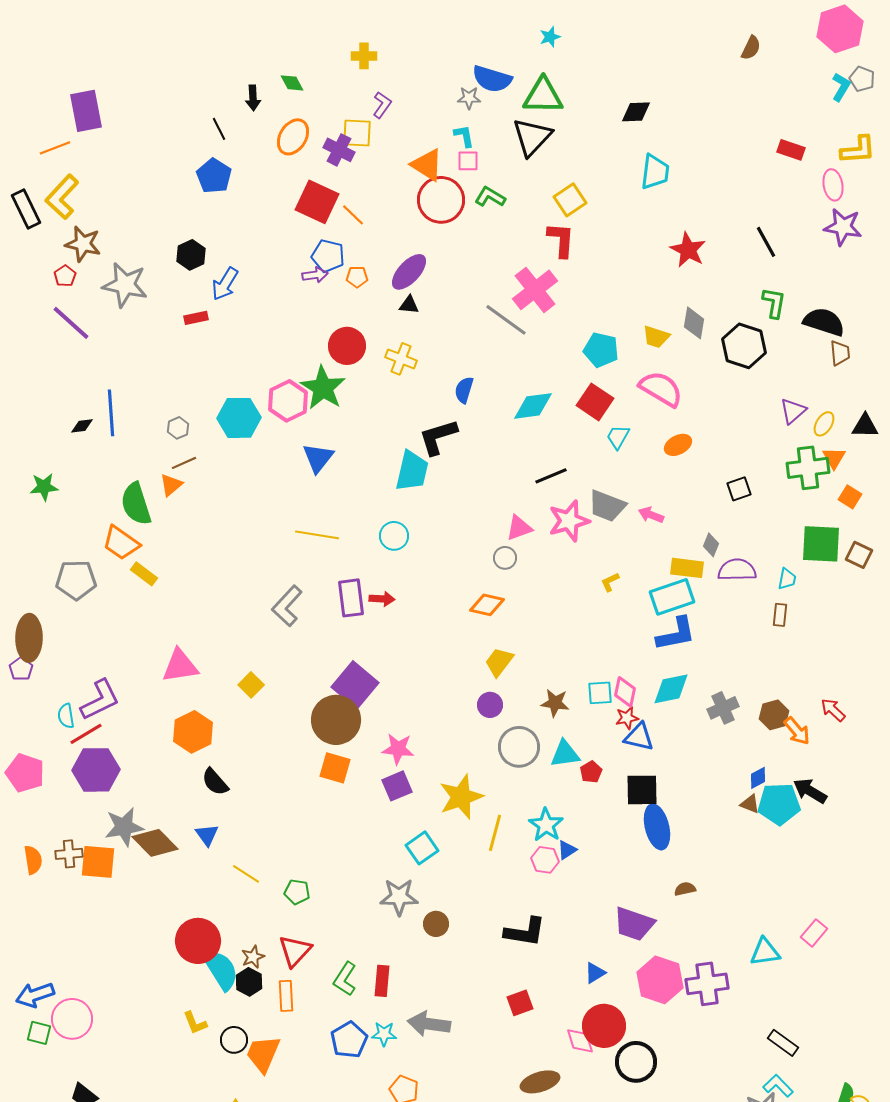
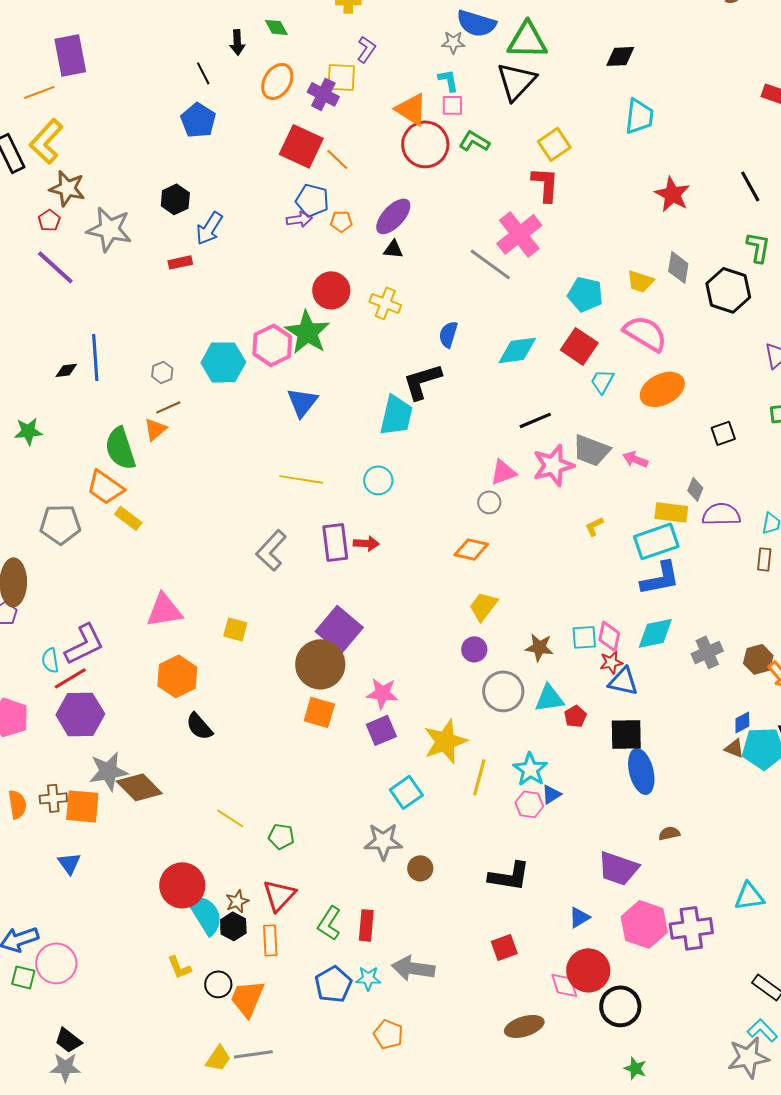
orange ellipse: (678, 445) -> (662, 389), size x1.6
yellow square: (251, 685) -> (235, 629), turned -30
blue triangle: (207, 835) -> (69, 863), moved

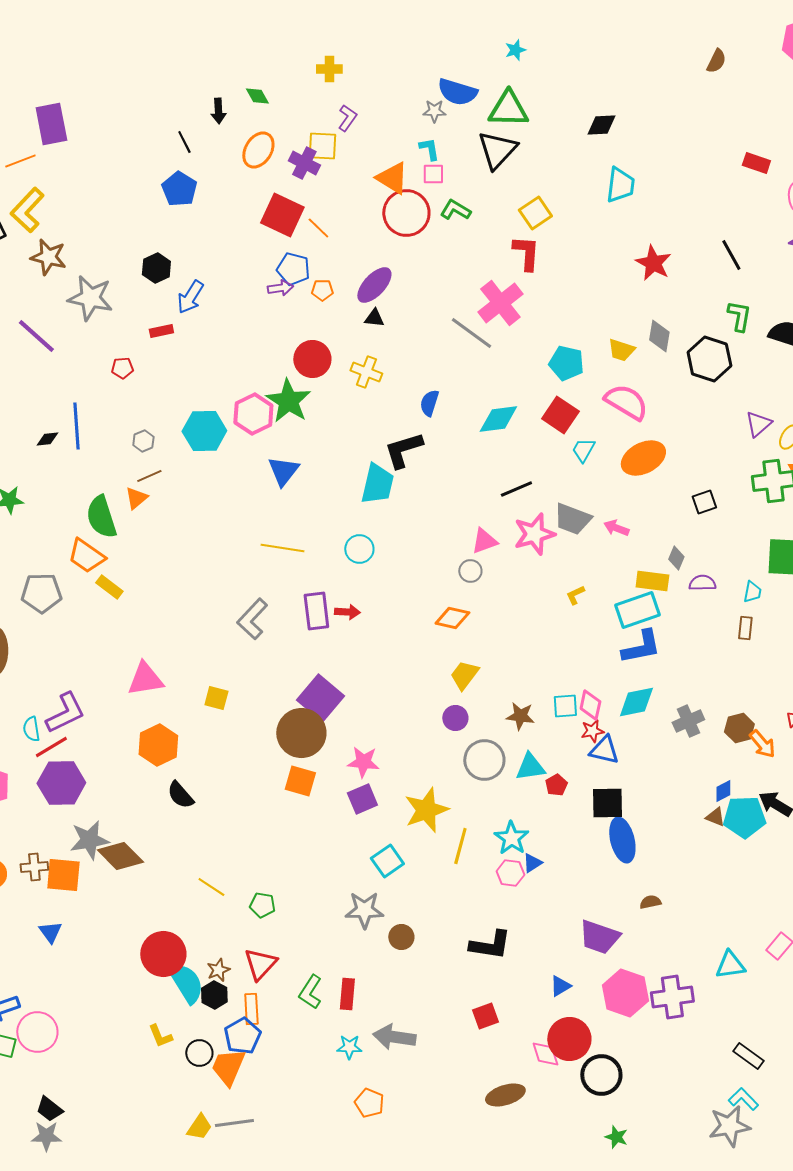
red pentagon: (49, 220) -> (122, 368), moved, turned 30
purple semicircle: (721, 514) -> (702, 583), size x0.7
blue pentagon: (333, 984) -> (242, 1036), moved

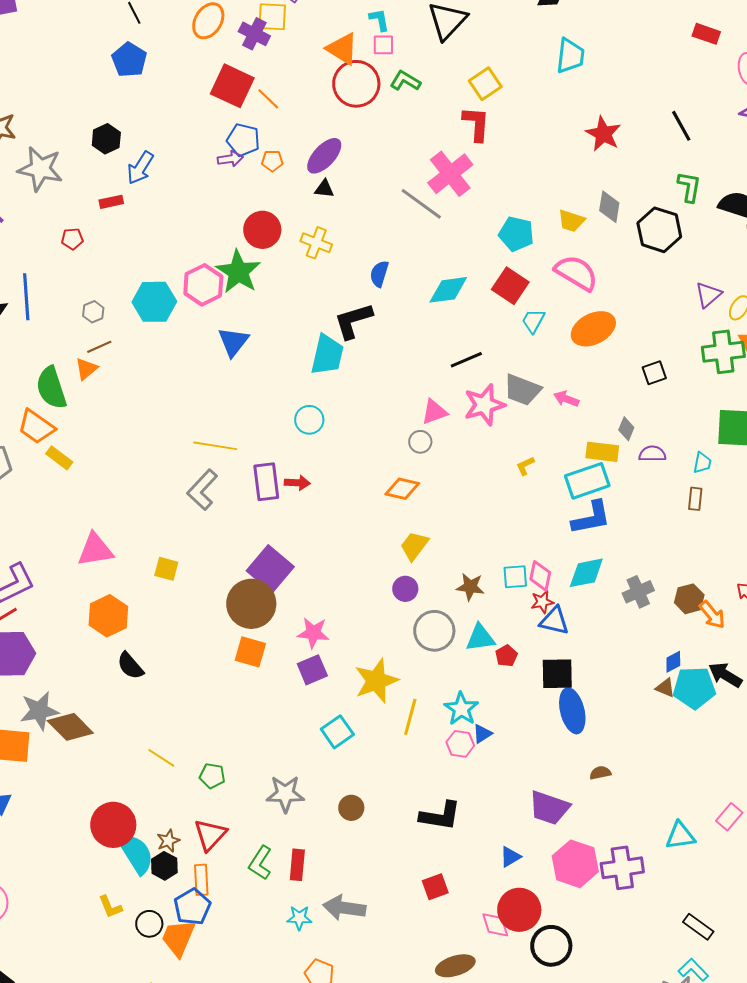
yellow line: (282, 548) -> (215, 446), moved
gray star: (364, 910) -> (285, 794), moved

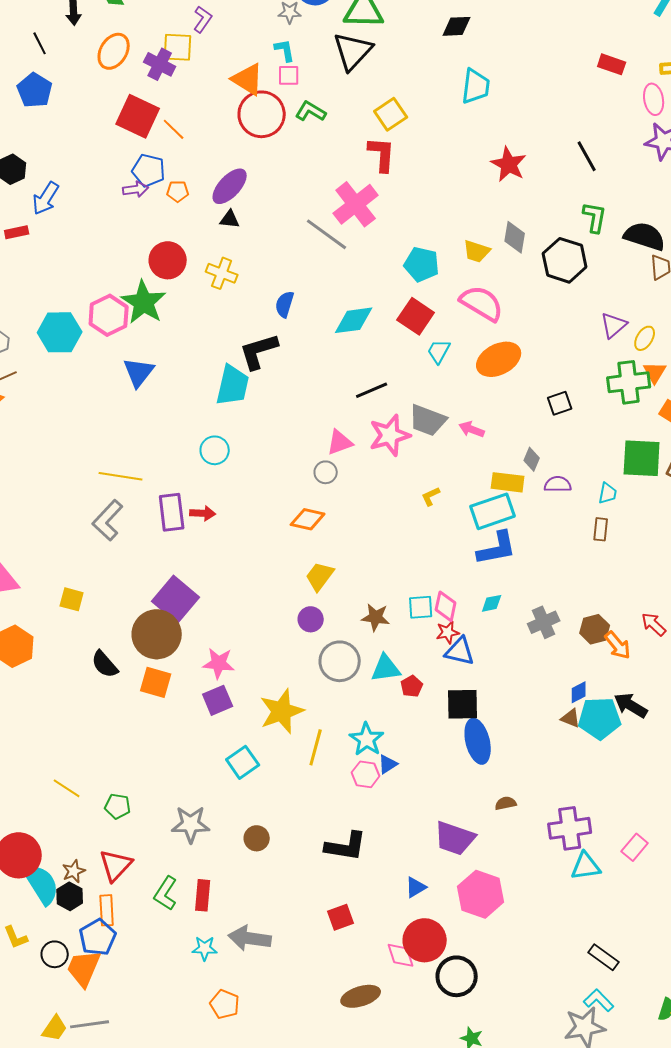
cyan diamond: (586, 573) -> (492, 603), size x0.6
black semicircle: (130, 666) -> (105, 664), moved
purple cross: (622, 868) -> (570, 828), moved

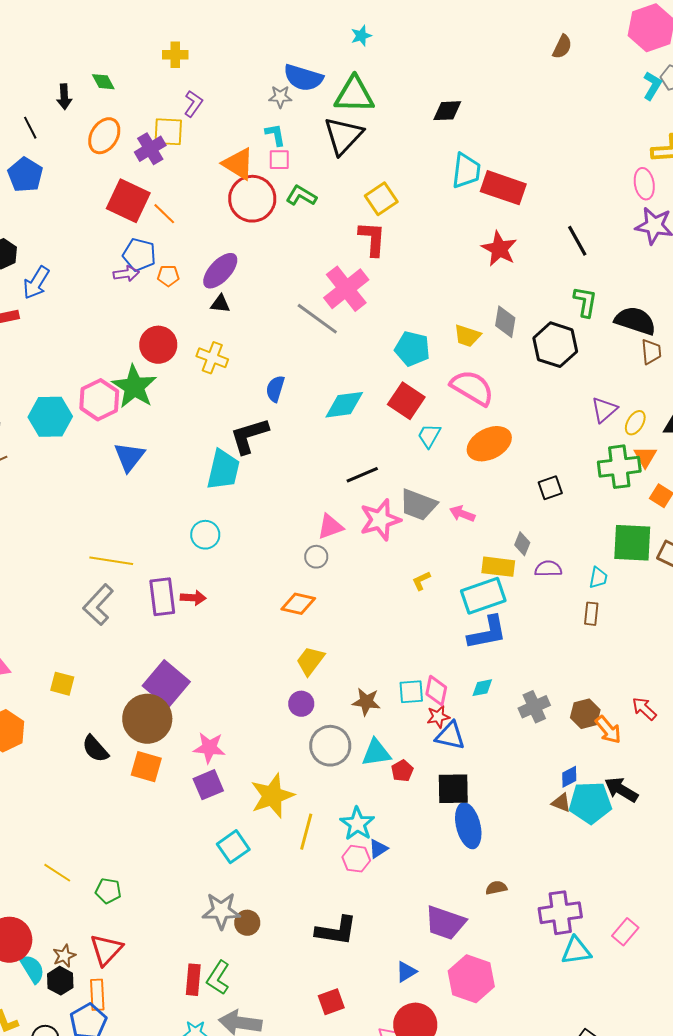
purple cross: (160, 64) -> (150, 149), turned 32
red rectangle: (612, 64) -> (503, 188), moved, size x1.6
gray star: (191, 824) -> (221, 911), moved
cyan semicircle: (42, 884) -> (32, 969), size x0.7
green L-shape: (166, 893) -> (218, 978), moved

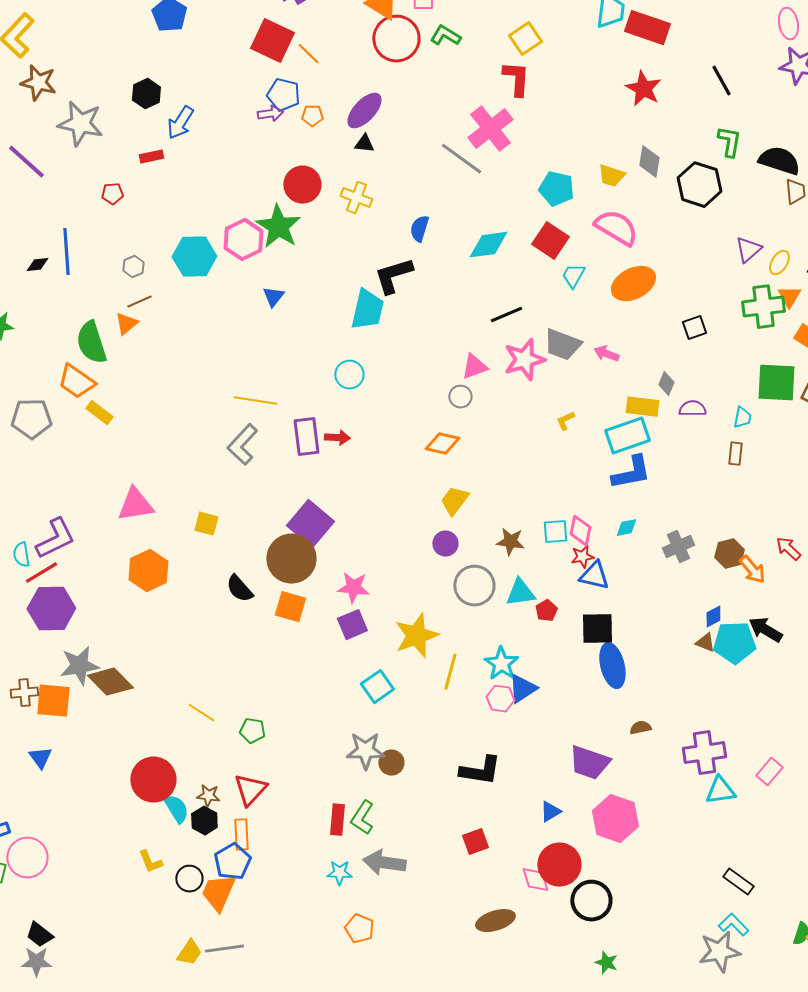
blue triangle: (129, 457) -> (273, 297), size x0.7
blue triangle: (378, 849) -> (522, 689), size x1.5
brown star: (64, 956) -> (208, 796), turned 30

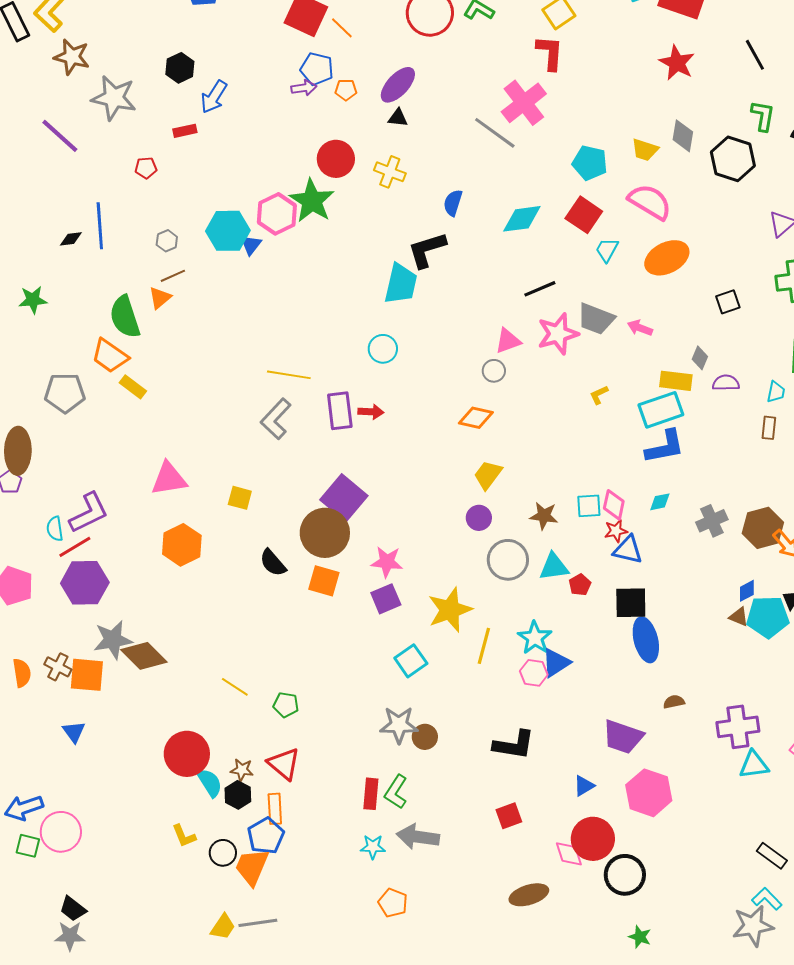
blue triangle: (273, 297) -> (251, 245), moved
brown hexagon: (729, 554) -> (763, 528), size x1.4
brown cross: (24, 693) -> (58, 667), turned 32
red triangle: (250, 790) -> (284, 764), turned -33

